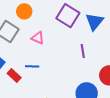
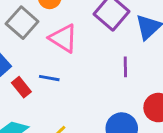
pink triangle: (38, 38) -> (63, 38), size x1.5

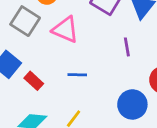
blue line: (49, 78) -> (77, 75), moved

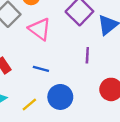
blue circle: (132, 104) -> (60, 97), moved

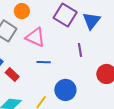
blue line: (41, 69) -> (44, 62), moved

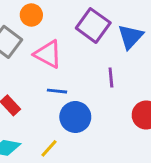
blue circle: (65, 90) -> (75, 117), moved

